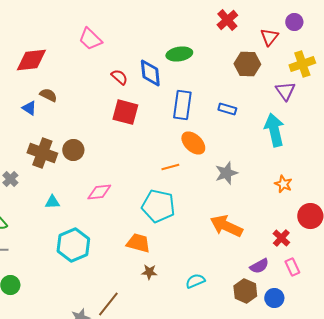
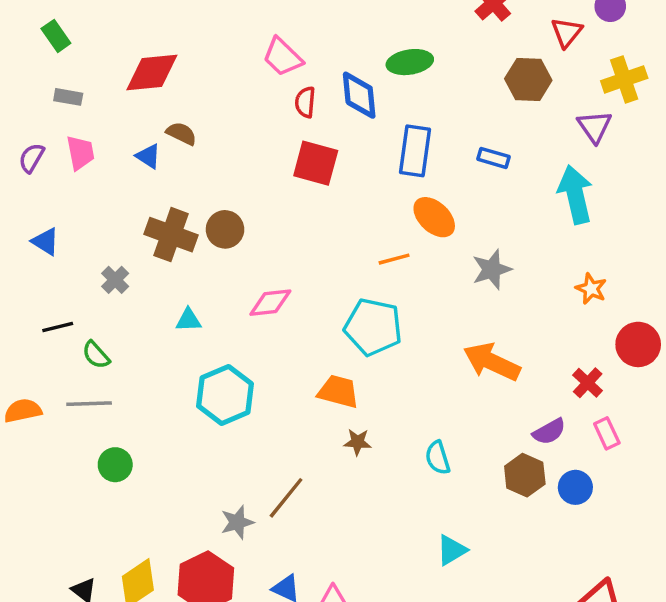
pink trapezoid: (90, 39) -> (283, 57), moved
red semicircle: (119, 77) -> (305, 102), turned -126
cyan semicircle: (195, 281) -> (438, 458), turned -84

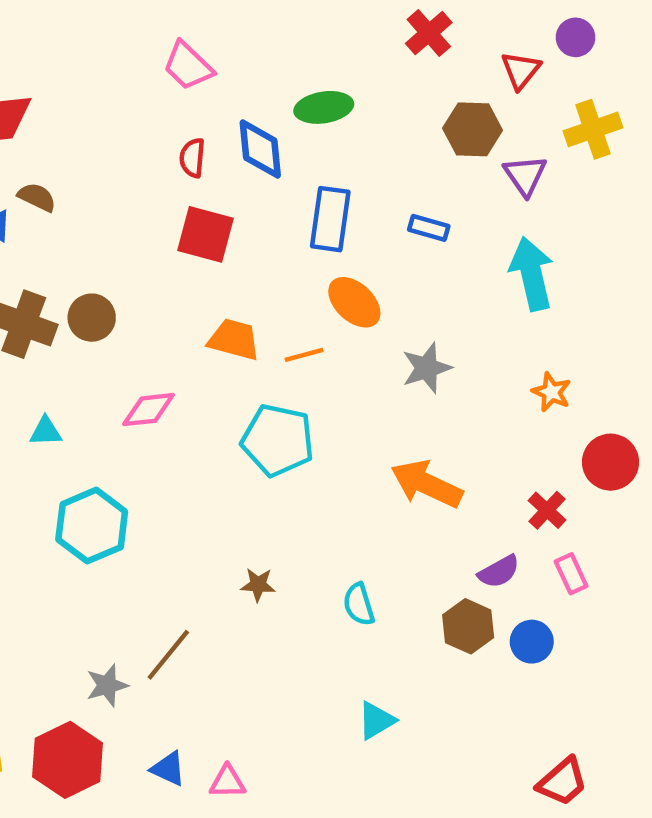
pink trapezoid: (283, 57) -> (188, 66), moved
purple triangle: (595, 127) -> (525, 175), moved
orange trapezoid: (338, 391) -> (234, 339), moved

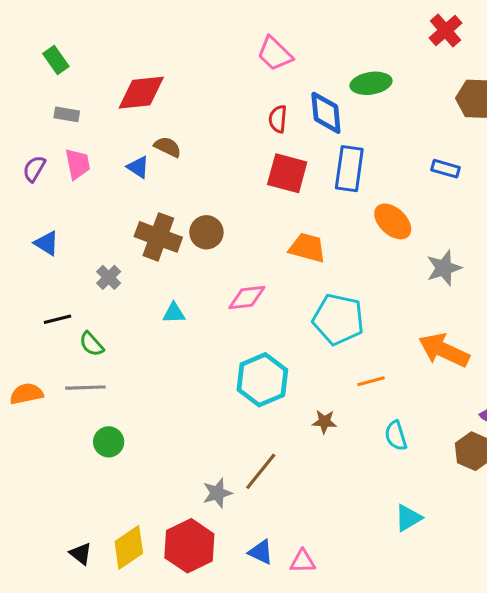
blue rectangle: (330, 219) -> (349, 169), moved
orange line: (304, 355) -> (371, 381), moved
cyan hexagon: (92, 526) -> (262, 380), moved

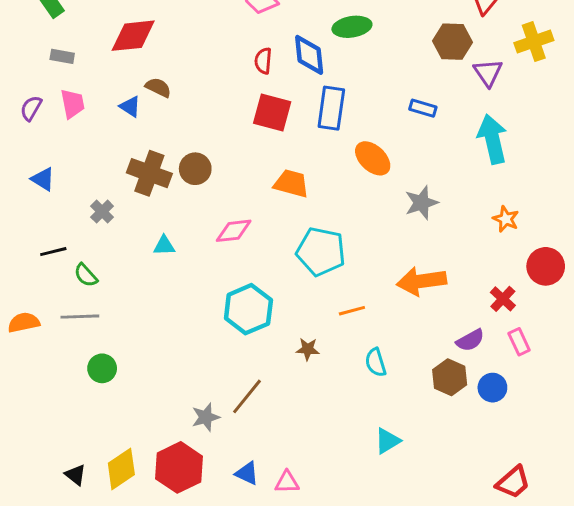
orange arrow: (444, 350) -> (421, 281), turned -33

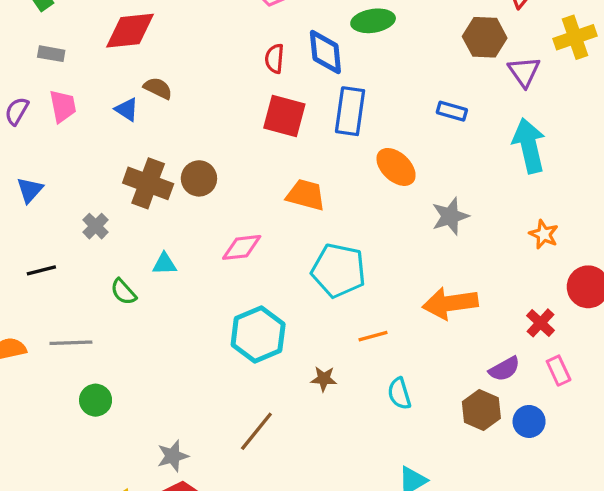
blue triangle: (43, 179) -> (30, 190), turned 40
green semicircle: (86, 275) -> (123, 292), moved
gray star: (206, 417) -> (173, 456), moved

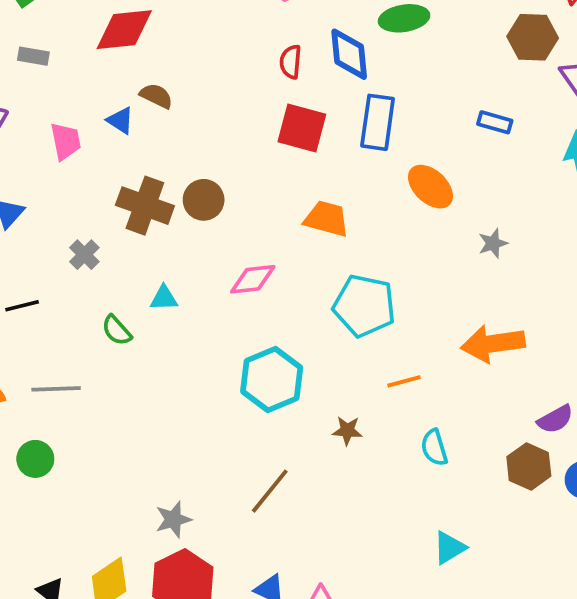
pink trapezoid: (63, 106) -> (66, 141), moved
gray star: (450, 216) -> (493, 243), size x0.7
green circle: (96, 400) -> (35, 459), moved

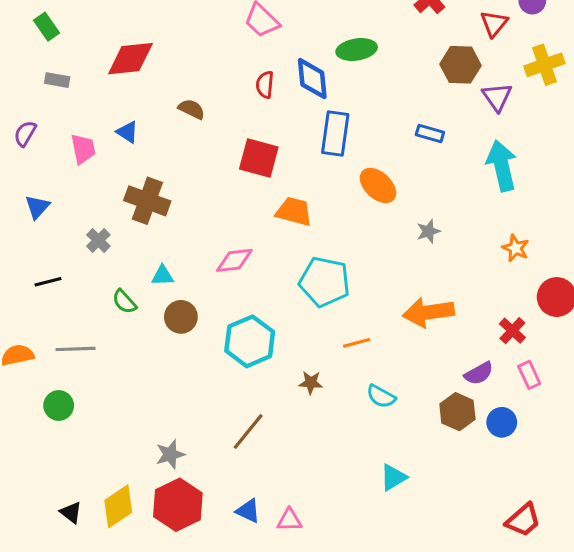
brown semicircle: (156, 96) -> (192, 109), moved
red square: (302, 128) -> (259, 158), moved
brown circle: (204, 200) -> (181, 317), moved
cyan semicircle: (434, 448) -> (381, 396), turned -44

